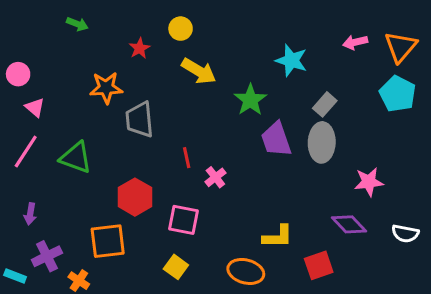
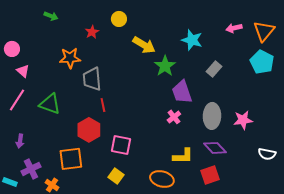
yellow arrow: (199, 71) -> (144, 45), moved
gray ellipse: (322, 142) -> (212, 116), moved
red line: (187, 158) -> (103, 105), moved
pink cross: (215, 177) -> (174, 117), moved
purple diamond: (349, 224) -> (215, 148), moved

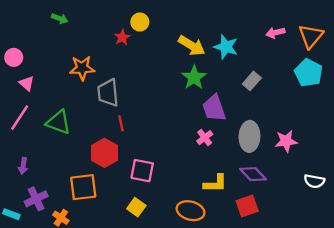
red star: (92, 32) -> (122, 37), moved
yellow arrow: (144, 45) -> (192, 46), moved

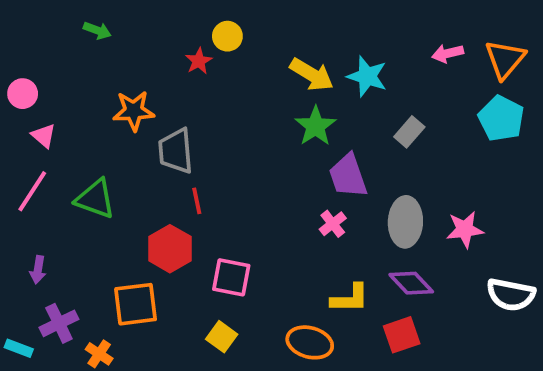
white semicircle: (314, 181) -> (511, 295), size x1.4

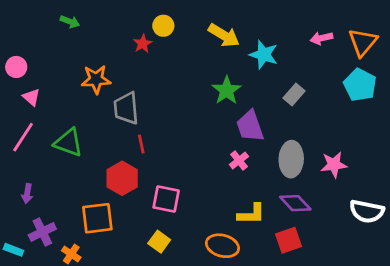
yellow arrow: (312, 74) -> (224, 35), moved

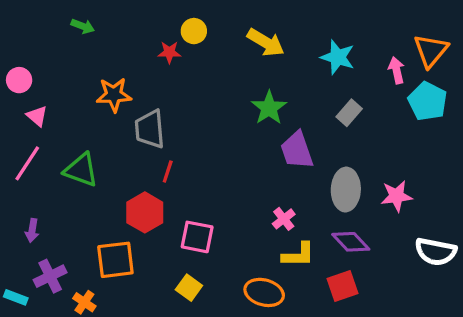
pink arrow: (321, 38) -> (396, 70), moved, turned 90
red star: (143, 44) -> (169, 52), turned 30
cyan star: (264, 55) -> (338, 57), moved
red line: (141, 144) -> (168, 172), turned 30
pink cross: (239, 160) -> (284, 219), moved

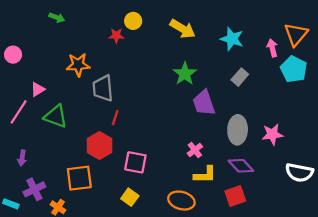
pink triangle: (37, 116) -> (38, 89), moved, turned 48

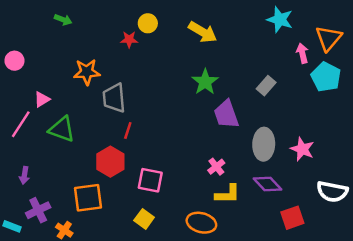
cyan star: (232, 39) -> (280, 20), moved
pink star: (272, 134) -> (302, 149), turned 30
red square: (235, 196) -> (292, 218), moved

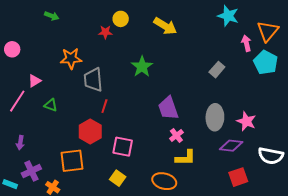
green star: (205, 82) -> (142, 67), moved
purple trapezoid: (226, 114) -> (168, 108), moved
green triangle: (62, 129) -> (51, 105), size x0.6
purple diamond: (267, 184) -> (231, 146), moved, turned -40

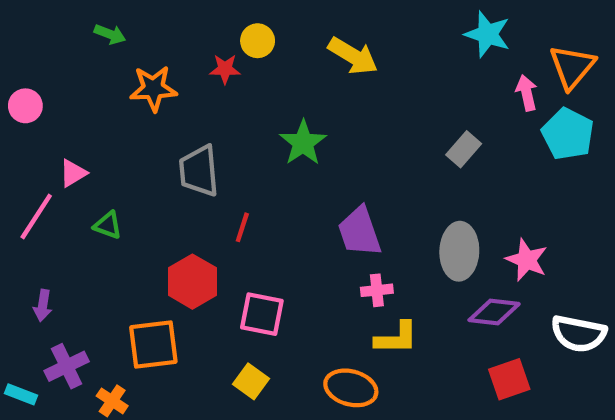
orange star: (71, 58) -> (153, 88), moved
red line: (104, 106) -> (242, 227), moved
pink cross: (176, 136) -> (377, 290), turned 32

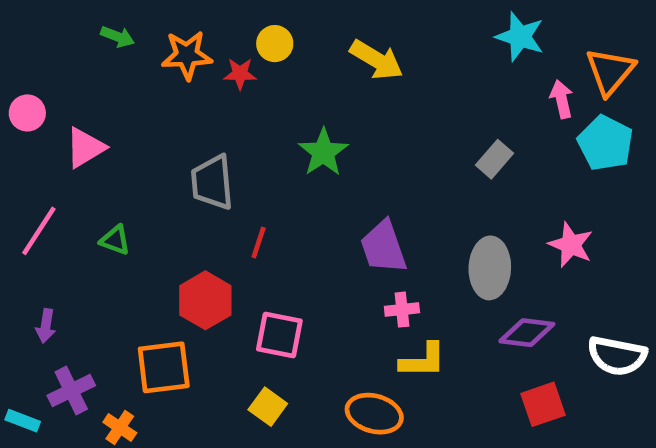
orange star: (153, 88) -> (187, 55), moved
pink triangle: (73, 173) -> (85, 148), moved, size x1.4
pink star: (527, 260) -> (571, 245), moved

